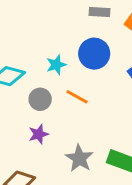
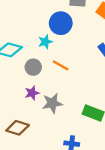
blue circle: (94, 54) -> (61, 23), moved
gray star: (79, 158) -> (52, 103), moved, turned 30

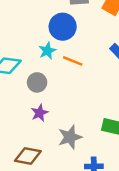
orange line: (61, 65) -> (73, 61), moved
gray star: (52, 103) -> (70, 137), moved

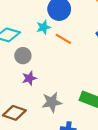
gray circle: (37, 82) -> (23, 56), moved

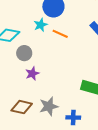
gray star: (52, 102) -> (49, 106), moved

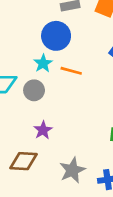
gray circle: (24, 53) -> (34, 90), moved
brown diamond: (22, 107) -> (24, 161), moved

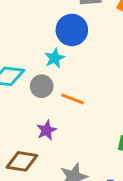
orange line: (71, 71) -> (73, 99), moved

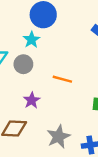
orange line: (73, 99) -> (62, 79), moved

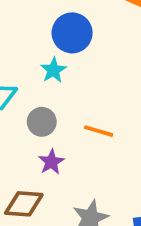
gray circle: (23, 64) -> (42, 122), moved

